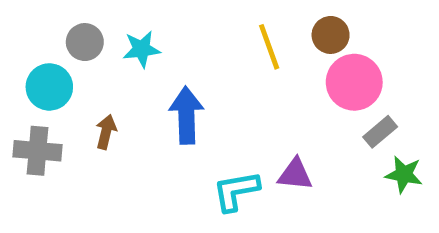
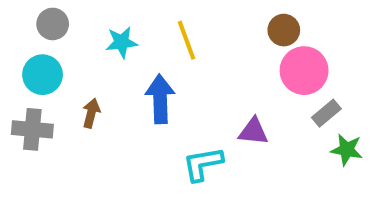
gray circle: (85, 42) -> (53, 24), moved
yellow line: (269, 47) -> (186, 40), moved
purple triangle: (295, 174) -> (253, 131), moved

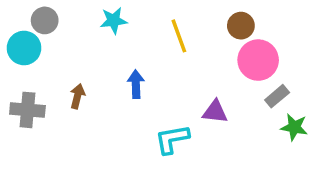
yellow line: (186, 40) -> (179, 36), moved
cyan star: (122, 42) -> (114, 20), moved
cyan circle: (43, 75) -> (24, 48), moved
blue arrow: (160, 99) -> (136, 84), size x0.7

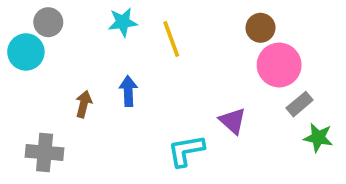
yellow line: (179, 36) -> (171, 39), moved
blue arrow: (136, 84) -> (128, 91), moved
gray cross: (27, 110) -> (45, 153), moved
purple triangle: (215, 112) -> (233, 121), turned 36

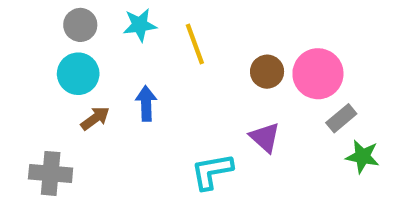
gray circle: (48, 22) -> (80, 25), moved
brown circle: (260, 28) -> (267, 72), moved
cyan circle: (26, 52) -> (78, 74), moved
brown arrow: (84, 104) -> (95, 118), turned 40

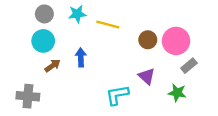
yellow line: (195, 44) -> (108, 25), turned -55
green star: (363, 156) -> (177, 93), moved

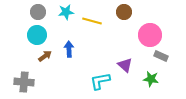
brown circle: (148, 40) -> (124, 12), moved
gray rectangle: (189, 66) -> (161, 56), turned 64

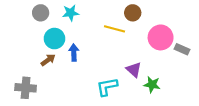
yellow line: (92, 21) -> (114, 29), moved
cyan circle: (37, 35) -> (55, 39), moved
gray rectangle: (161, 56) -> (182, 49), moved
green star: (151, 79) -> (152, 85), moved

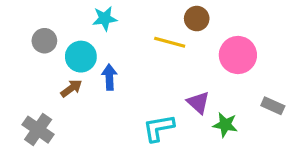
gray circle: (41, 13) -> (44, 41), moved
gray rectangle: (182, 49) -> (273, 106), moved
gray cross: (26, 88) -> (38, 130), turned 30

